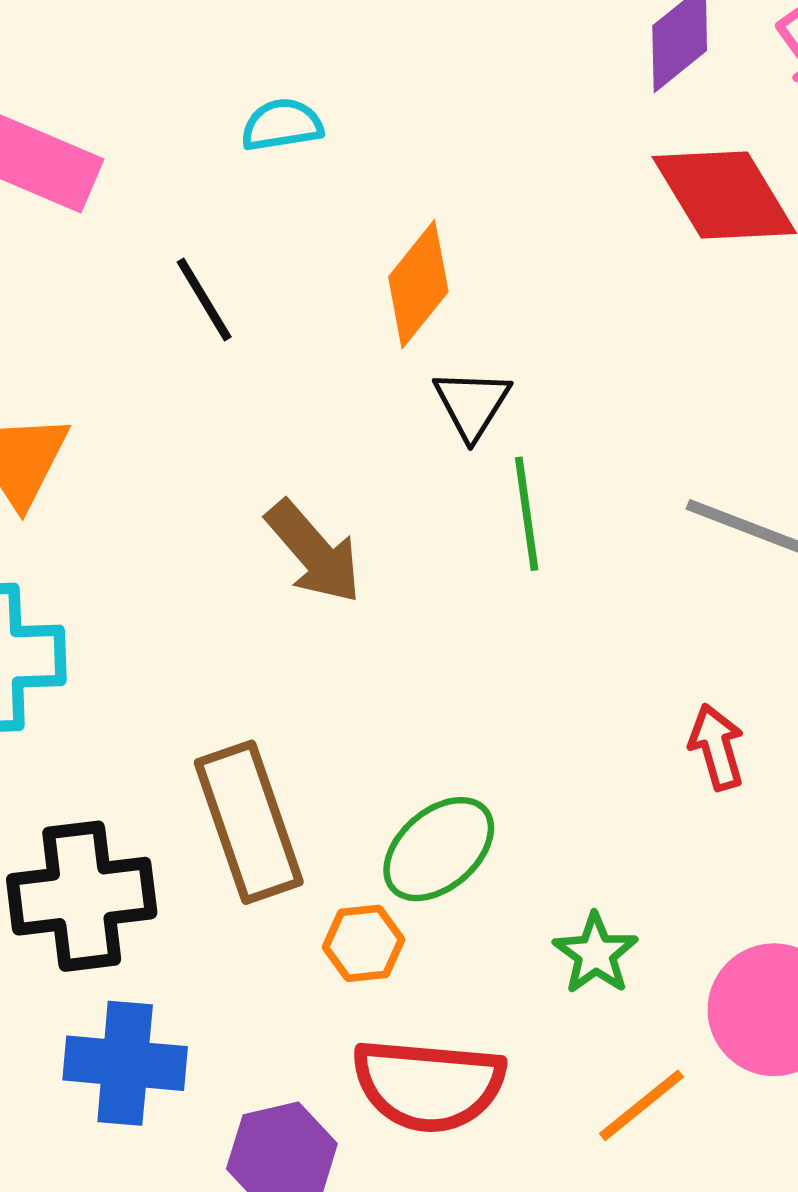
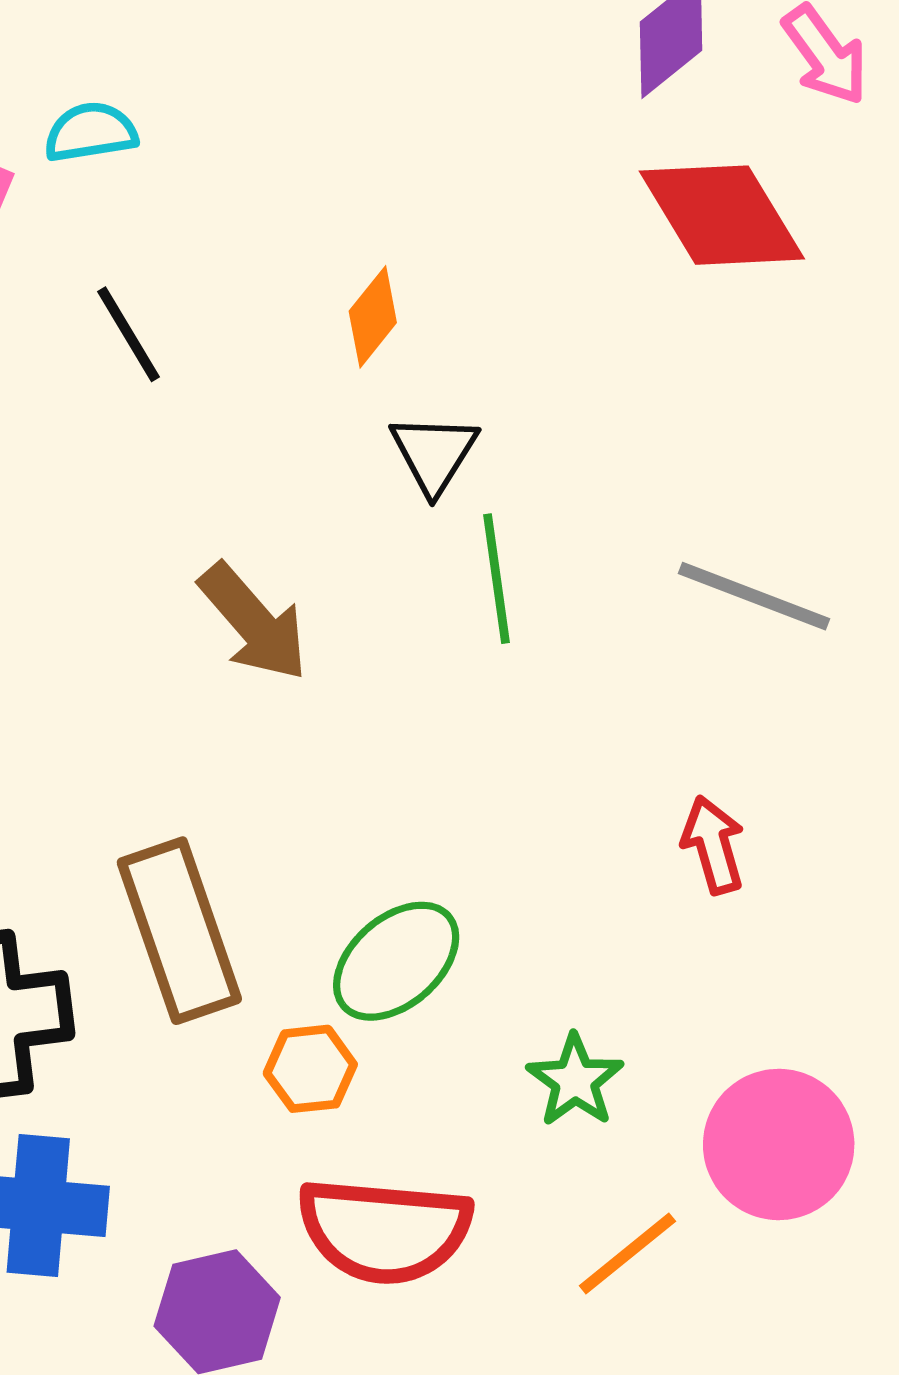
cyan semicircle: (282, 125) -> (91, 132), moved
orange diamond: (418, 284) -> (373, 317), size x0.7

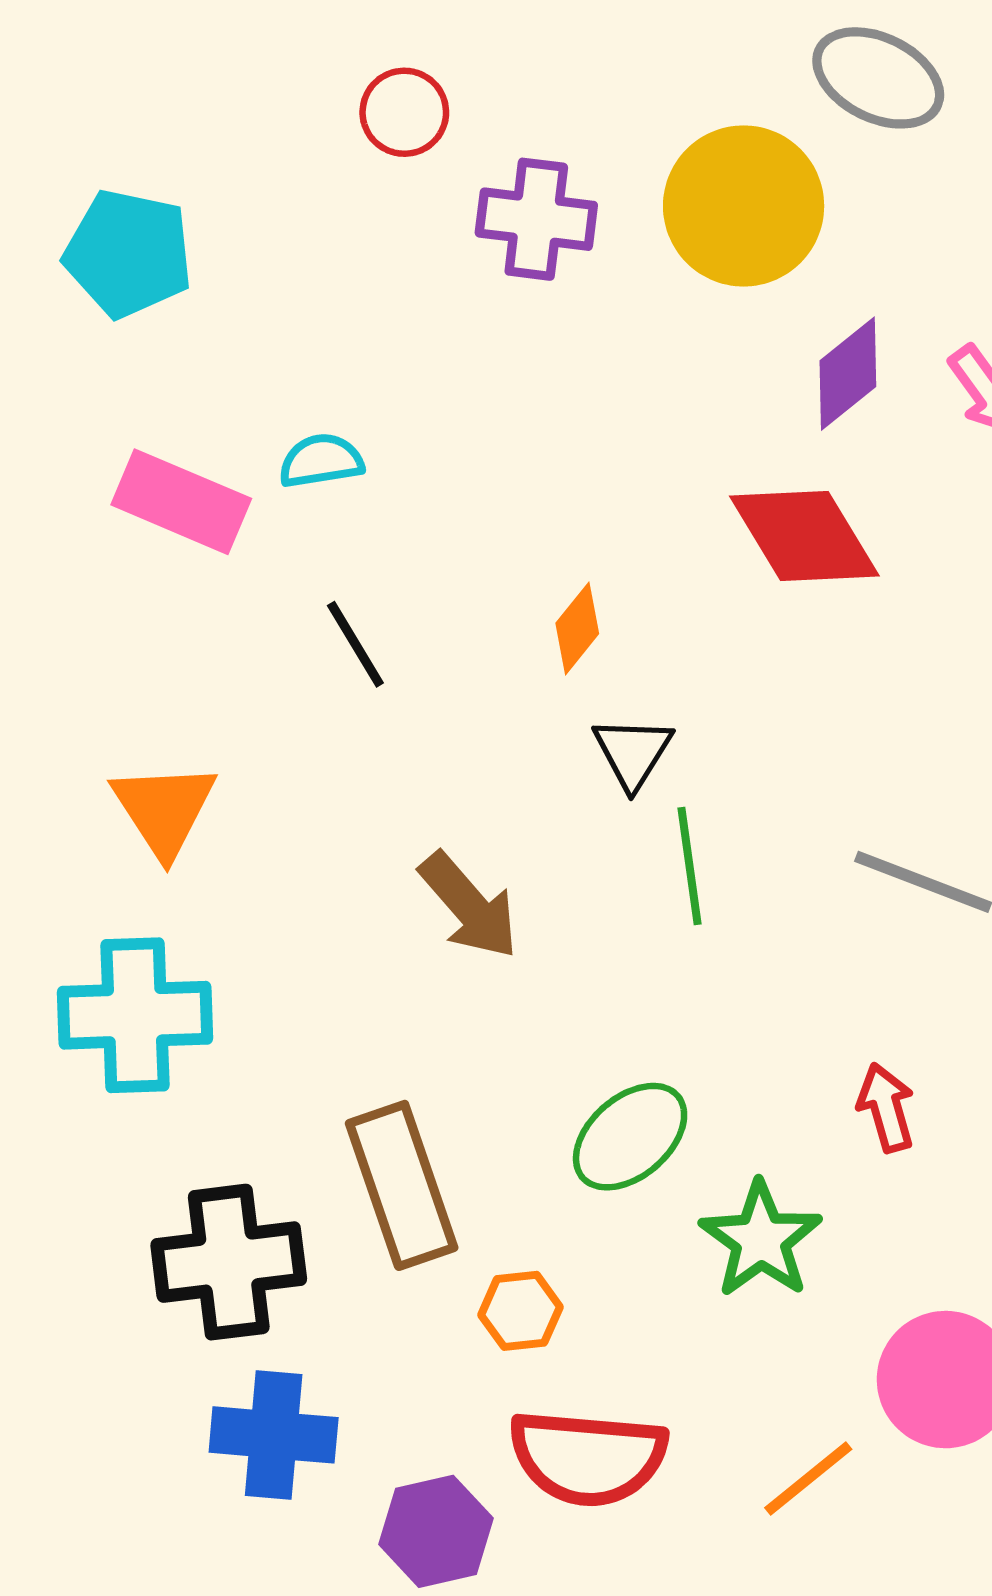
red diamond: (722, 215) -> (804, 536), moved
green ellipse: (396, 961) -> (630, 1137), moved
green star: (575, 1080) -> (761, 1240), moved, size x1.4

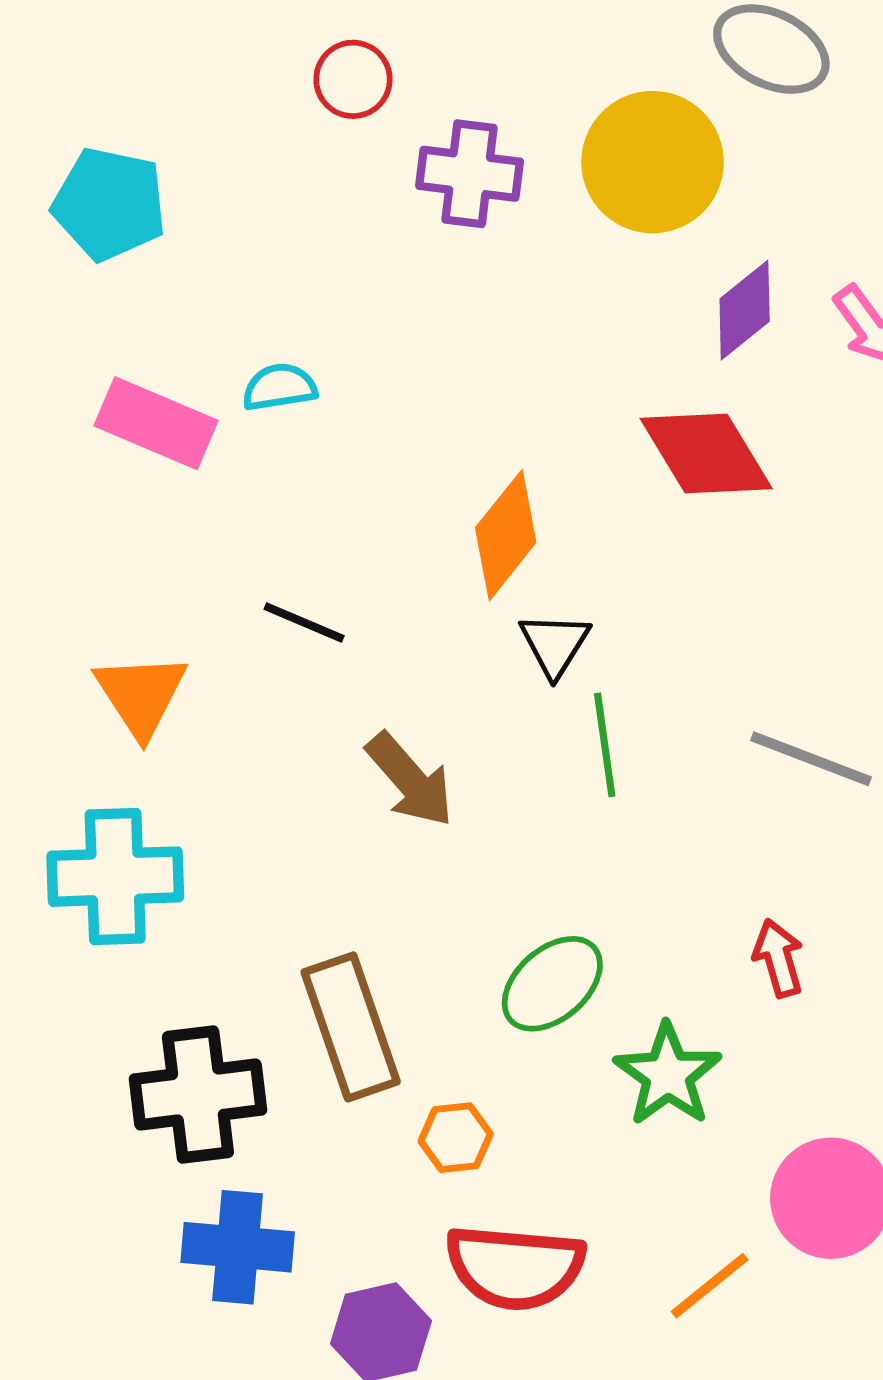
orange diamond: (577, 628) -> (506, 535), size x1.6
black line: (355, 644) -> (304, 622), moved, turned -36

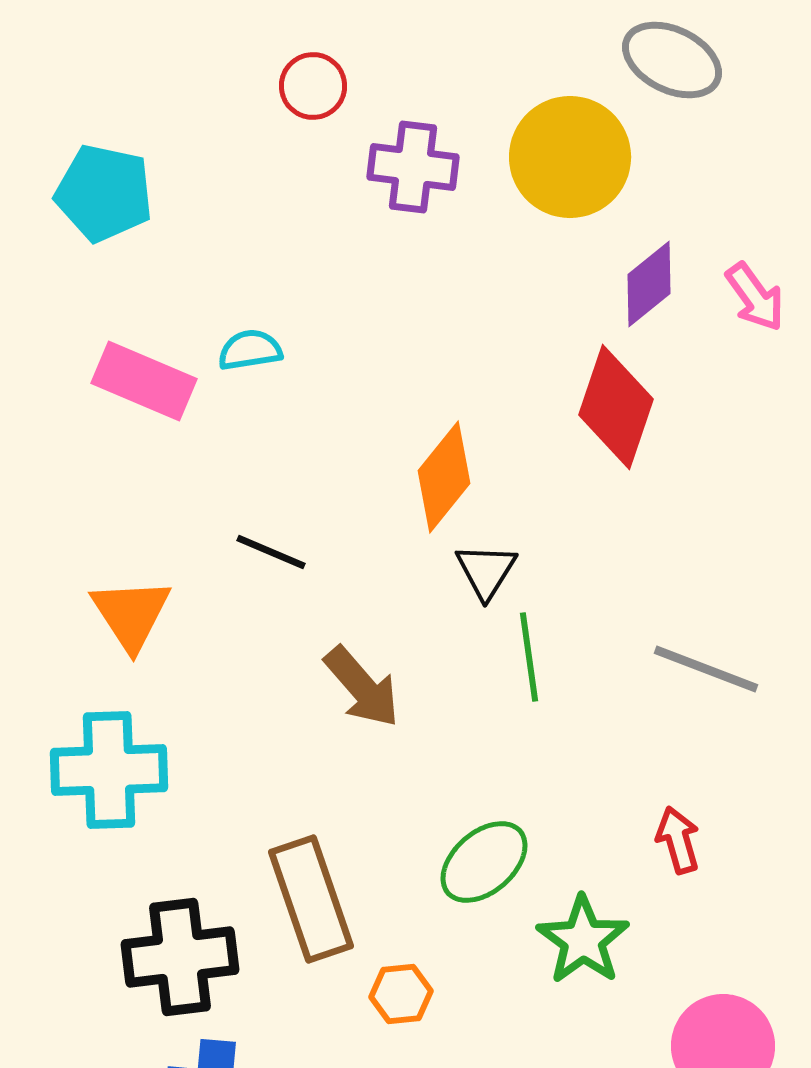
red diamond: (706, 453) -> (616, 407), turned 50

